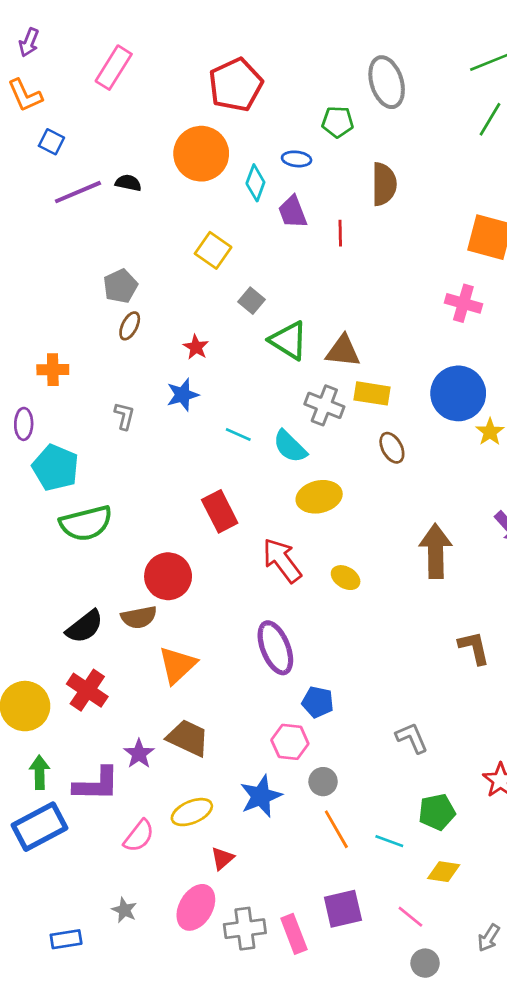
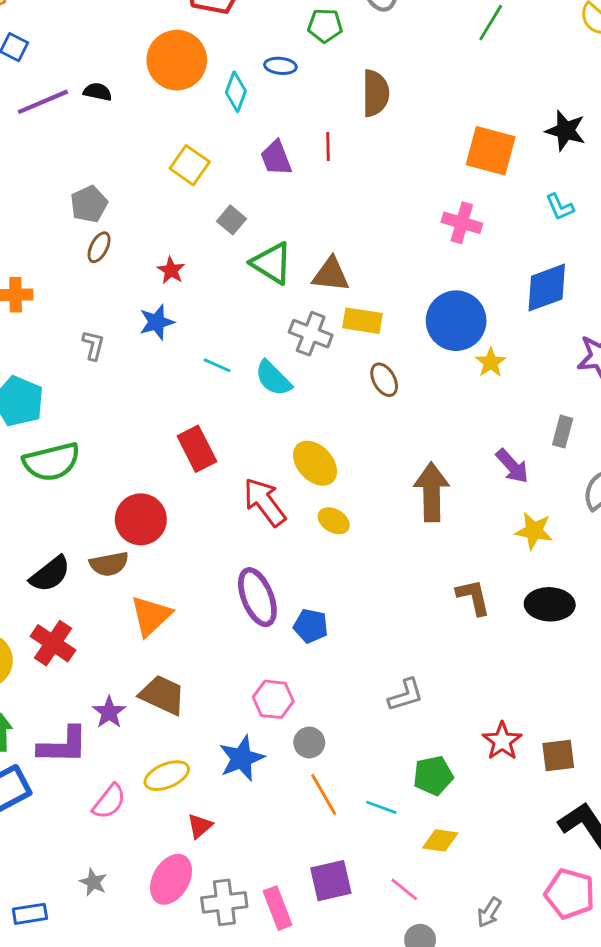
purple trapezoid: (293, 212) -> (276, 158), moved
yellow ellipse: (319, 497) -> (315, 463), moved, turned 60
blue pentagon: (318, 702) -> (311, 626), moved
gray L-shape: (412, 738) -> (406, 695), turned 96

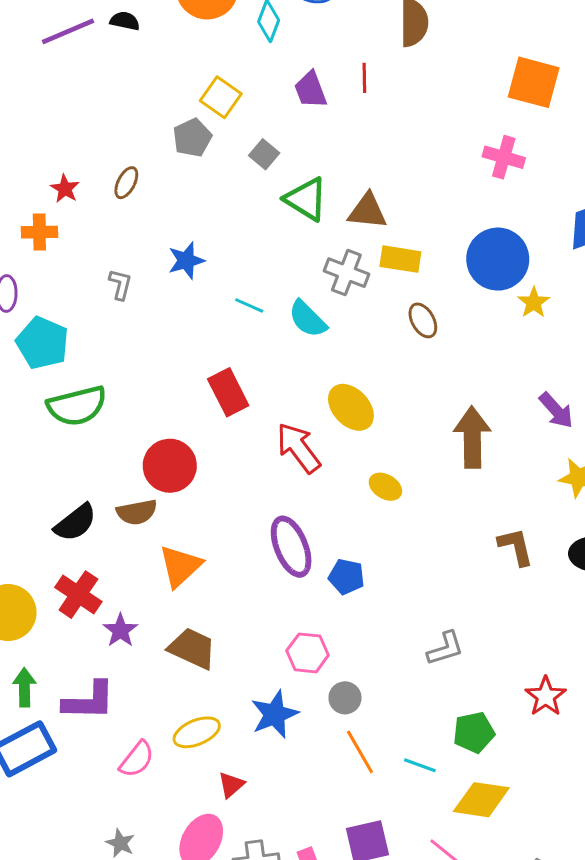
gray pentagon: (89, 204) -> (192, 138), moved
red star: (171, 270) -> (65, 189), moved
yellow ellipse: (334, 521) -> (385, 487), moved
purple star: (109, 712) -> (120, 630), moved
yellow diamond: (440, 840) -> (481, 800), size x1.5

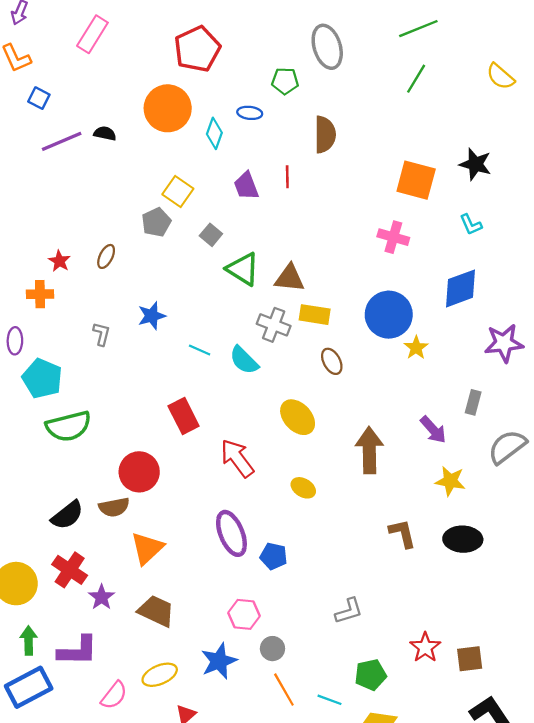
yellow ellipse: (351, 407) -> (298, 417), moved

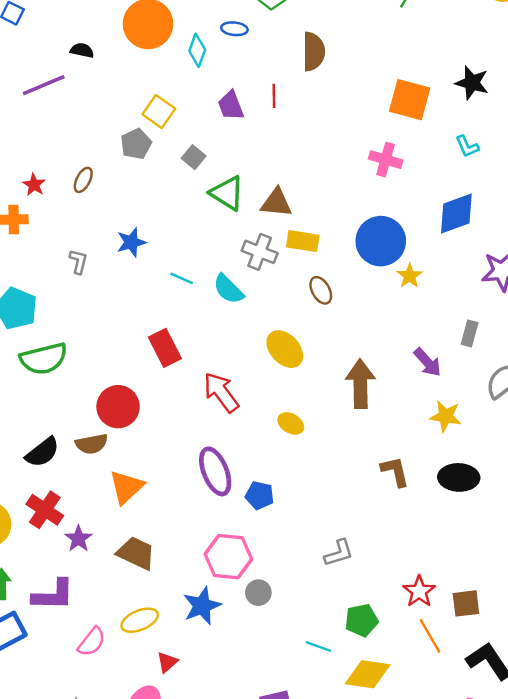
purple line: (62, 141) -> (44, 85), moved
pink hexagon: (244, 614) -> (228, 557), size x1.4
orange line: (284, 690) -> (430, 636), moved

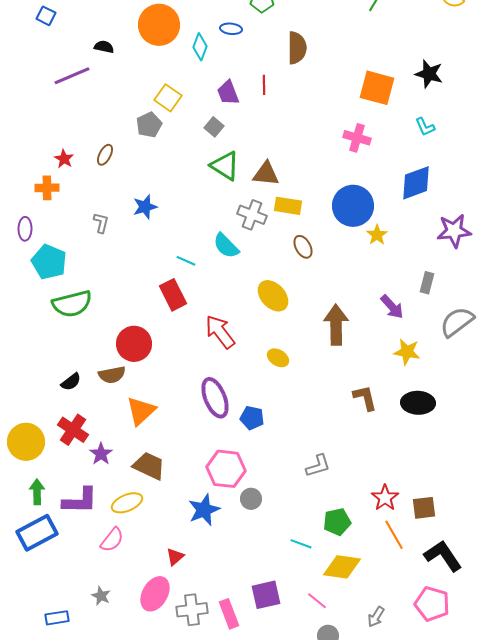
gray square: (194, 157) -> (214, 127), moved
cyan line: (182, 278) -> (186, 261), moved
black semicircle: (42, 452) -> (71, 382), size x0.7
yellow ellipse: (140, 620) -> (127, 503), moved

